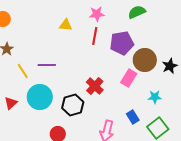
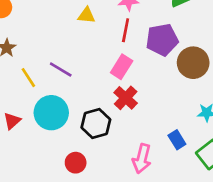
purple line: (47, 65) -> (61, 69), turned 30
pink rectangle: (129, 78) -> (122, 67), moved

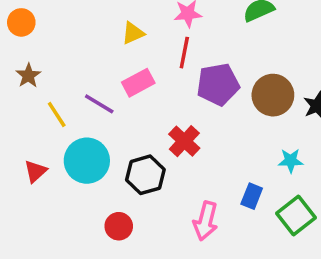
yellow triangle: (86, 15) -> (133, 33), turned -30
purple pentagon: (162, 40) -> (218, 84), moved
pink rectangle: (122, 67) -> (138, 83), moved, turned 30
blue rectangle: (177, 140) -> (252, 196), turned 54

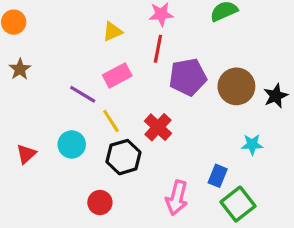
yellow line: (57, 115) -> (111, 121), moved
cyan circle: (87, 161) -> (72, 144), size x0.7
green square: (296, 216) -> (238, 204), moved

